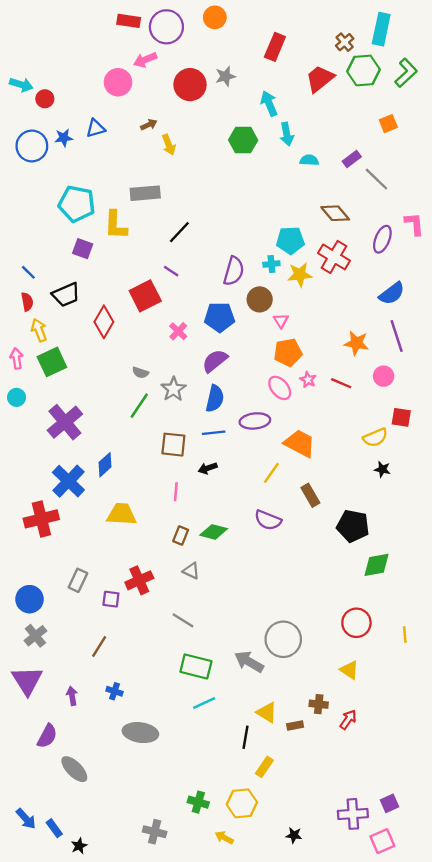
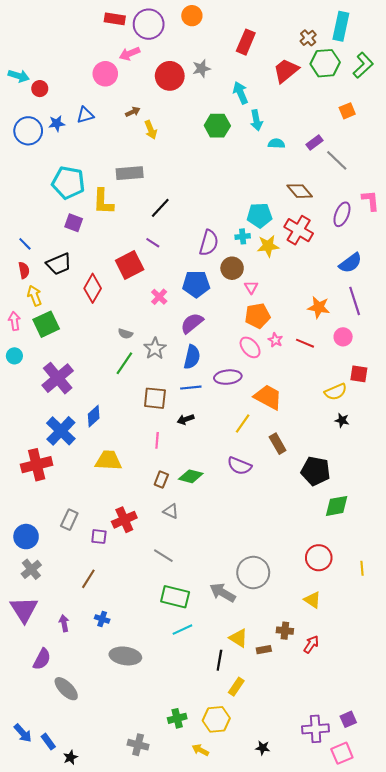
green cross: (198, 802) -> (177, 718), turned -30

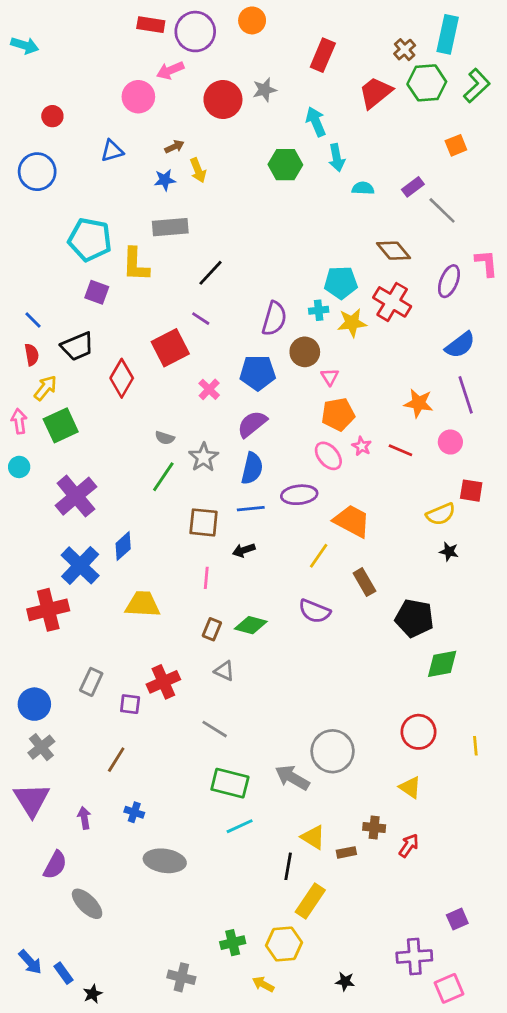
cyan arrow: (19, 76) -> (25, 45), moved
blue star: (57, 123) -> (165, 180), moved
yellow arrow: (34, 296) -> (45, 388), turned 60
yellow rectangle: (236, 687) -> (310, 901), size x1.4
purple square: (348, 719) -> (457, 919), moved

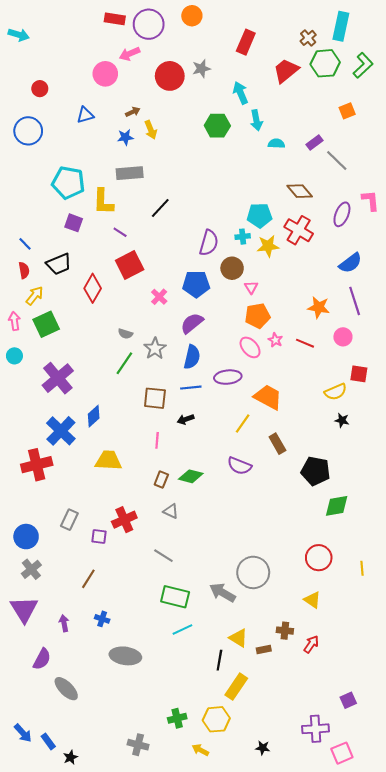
purple line: (201, 319) -> (120, 232), moved

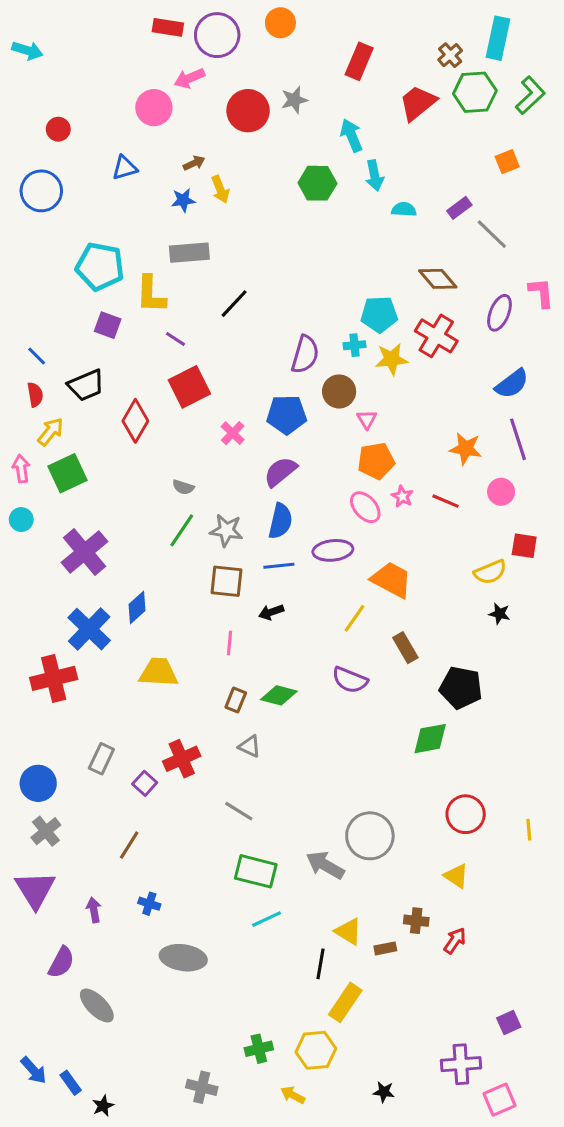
gray star: (155, 348) -> (226, 530), moved, turned -30
green diamond: (337, 506) -> (430, 739), moved
purple square: (99, 537) -> (145, 783), turned 35

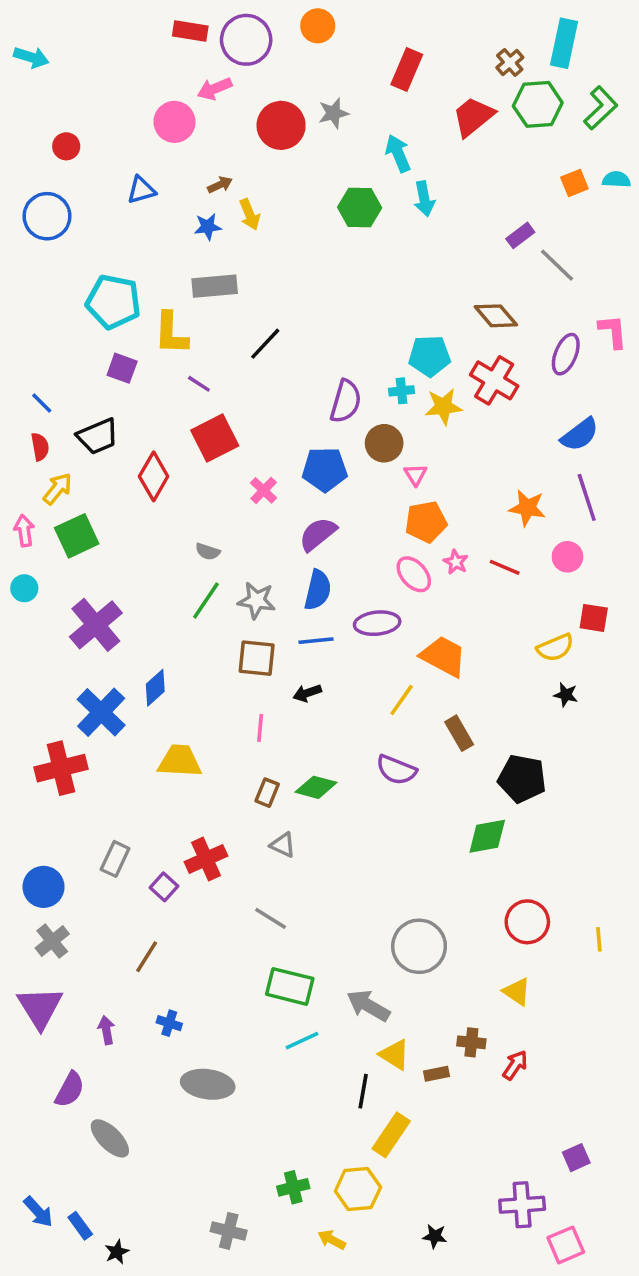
cyan semicircle: (404, 209) -> (616, 180), moved
gray arrow: (325, 865) -> (368, 1006), moved

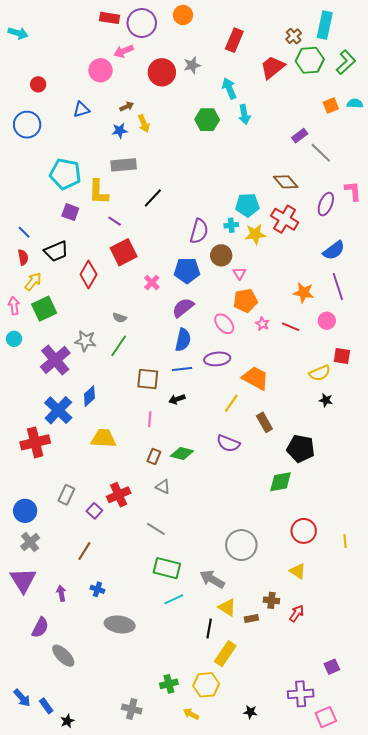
pink ellipse: (414, 574) -> (224, 324), moved
gray star: (257, 600) -> (85, 341), moved

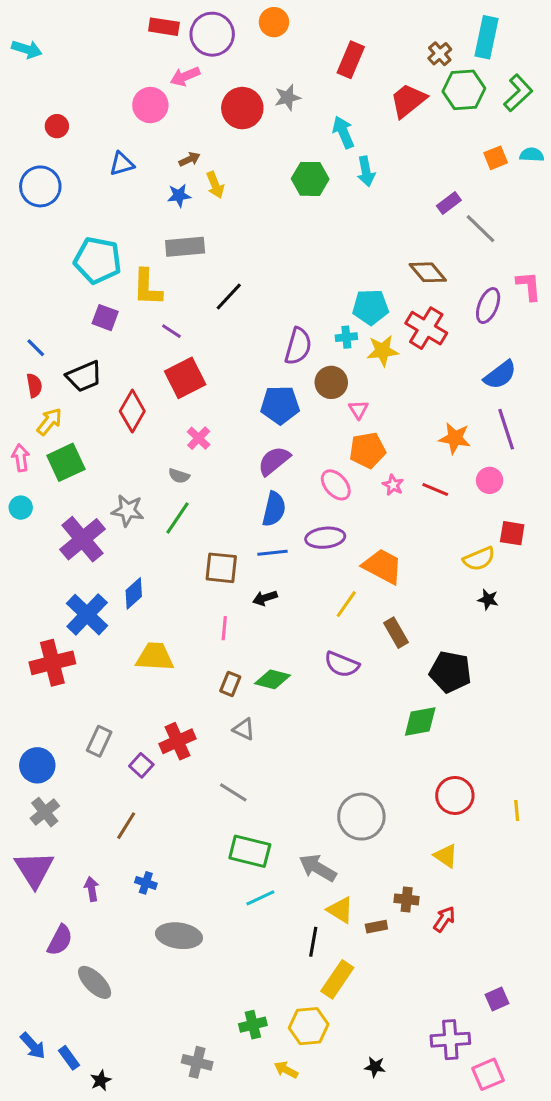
pink cross: (152, 283) -> (199, 438), moved

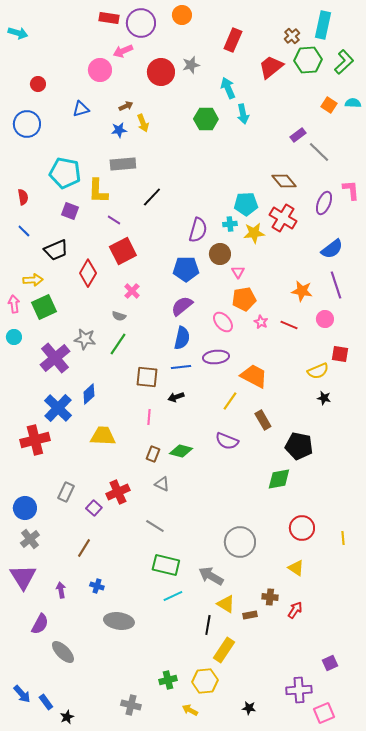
orange square: (496, 158) -> (329, 105), turned -35
red semicircle: (34, 385) -> (23, 197), moved
yellow arrow: (49, 422) -> (33, 280), turned 48

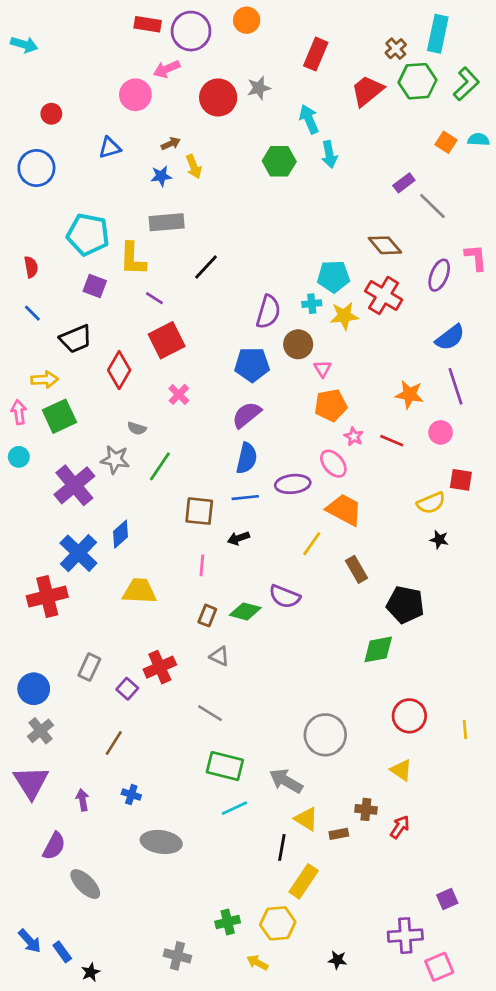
gray semicircle: (119, 316) -> (137, 428), moved
pink ellipse: (223, 322) -> (333, 464), moved
purple semicircle: (227, 441) -> (285, 597), moved

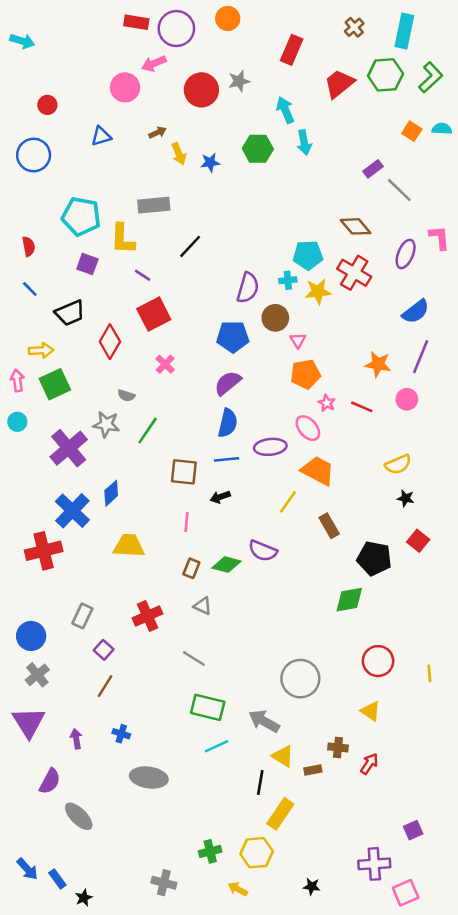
brown cross: (396, 49) -> (354, 27), moved
blue star: (161, 176) -> (210, 163), moved
purple line: (455, 386) -> (421, 357), turned 40
red square: (461, 480) -> (418, 541), moved, turned 30
purple square: (127, 689) -> (104, 650), moved

